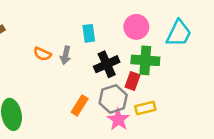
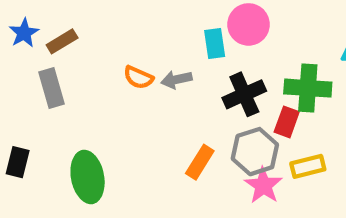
pink circle: (136, 27) -> (249, 24), moved
gray arrow: (66, 55) -> (176, 80), turned 66

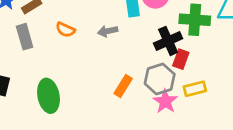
orange semicircle: (138, 77) -> (65, 30), moved
green cross: (308, 88) -> (195, 20), moved
black cross: (244, 94) -> (168, 41), moved

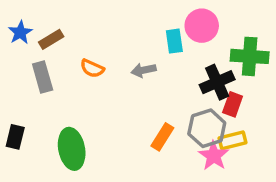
yellow rectangle: (195, 89) -> (233, 140), moved

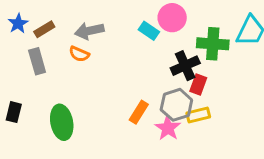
cyan rectangle: (174, 41) -> (149, 31), turned -48
gray arrow: (144, 70) -> (89, 31), moved, size x1.4
pink star: (214, 156) -> (168, 128), moved

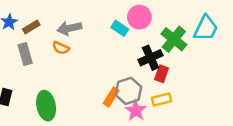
green cross: (213, 44) -> (174, 39), turned 35
gray hexagon: (176, 105) -> (128, 91), moved

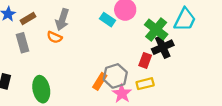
gray arrow: (69, 28) -> (62, 20), turned -60
black cross: (150, 58) -> (163, 47), moved

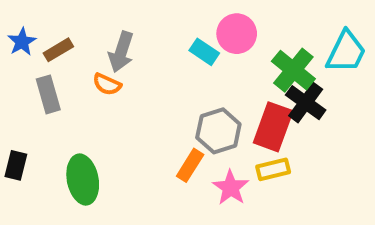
black cross: (163, 47) -> (306, 103), turned -30
red rectangle: (145, 60) -> (273, 127), size x1.6
gray hexagon: (115, 76) -> (218, 131), moved

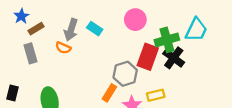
blue star: (22, 42) -> (21, 16), moved
cyan rectangle: (204, 52) -> (95, 29), moved
green cross: (293, 70) -> (167, 40), turned 35
red rectangle: (273, 127) -> (148, 57), moved

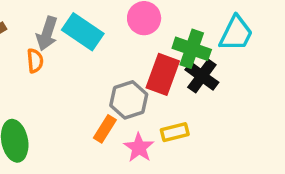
cyan rectangle: (95, 29) -> (83, 32), size x1.6
green cross: (167, 40) -> (192, 49), turned 35
orange semicircle: (63, 48) -> (35, 61), turned -119

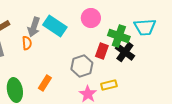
cyan trapezoid: (236, 33) -> (145, 27), turned 60
red rectangle: (163, 74) -> (102, 51), size x0.7
orange rectangle: (105, 129) -> (45, 83), moved

